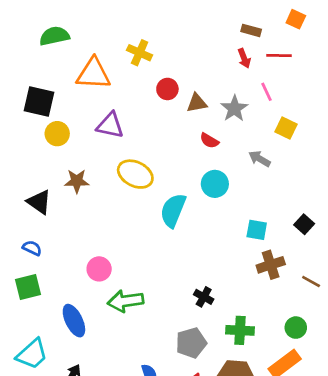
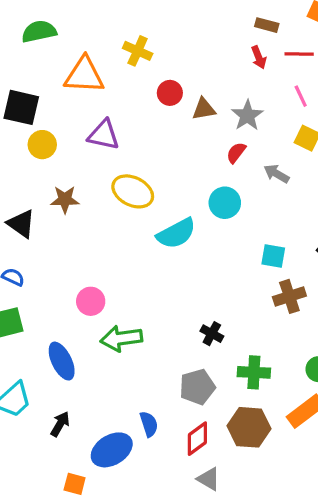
pink line: (266, 92) -> (301, 96), moved
red semicircle: (209, 141) -> (236, 153), moved, turned 96
cyan semicircle: (173, 210) -> (176, 233), turned -140

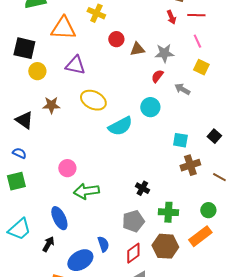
gray star: (247, 115) -> (164, 53), turned 30
blue ellipse: (62, 361) -> (59, 218), moved

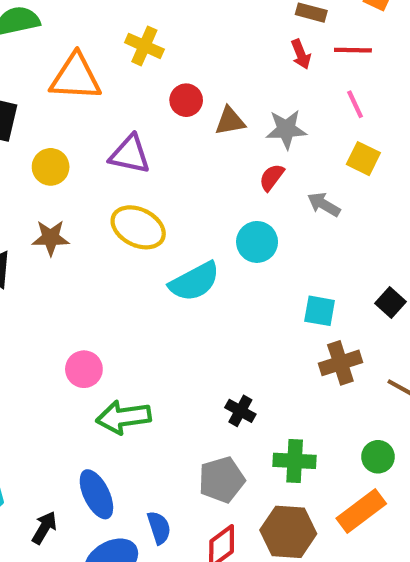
purple triangle: (75, 65) -> (130, 154), moved
yellow circle: (37, 71) -> (51, 167), moved
blue ellipse: (59, 218) -> (96, 494), moved

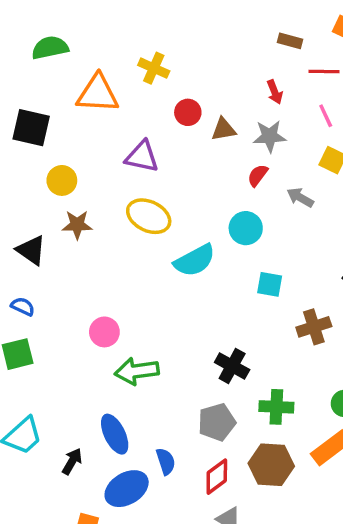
red arrow: (301, 54) -> (275, 92), moved
yellow circle: (51, 167) -> (62, 180), moved
cyan square: (320, 311) -> (270, 284), moved
black cross: (240, 411) -> (232, 366), size x1.4

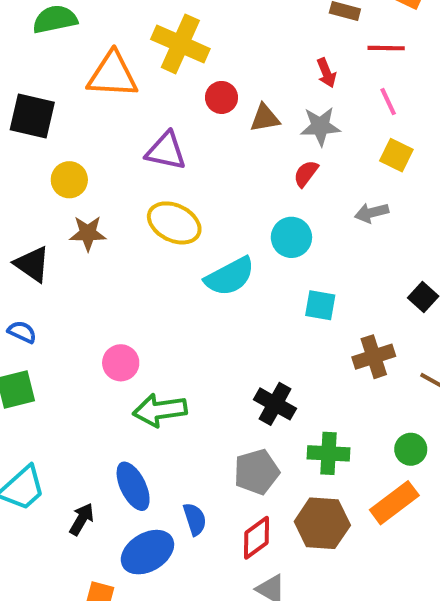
yellow cross: (154, 68) -> (180, 44), size x1.5
gray arrow: (300, 197) -> (372, 213), moved, turned -44

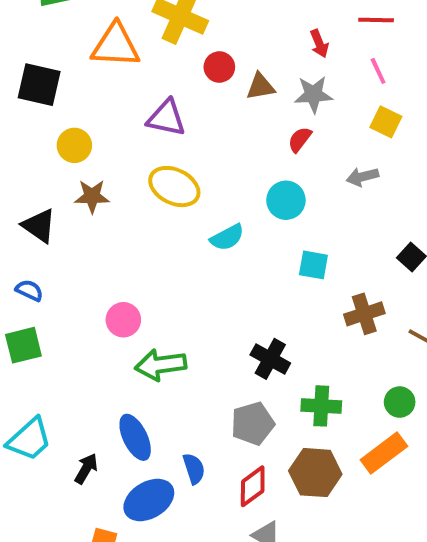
cyan semicircle: (230, 276) -> (227, 237), size x0.7

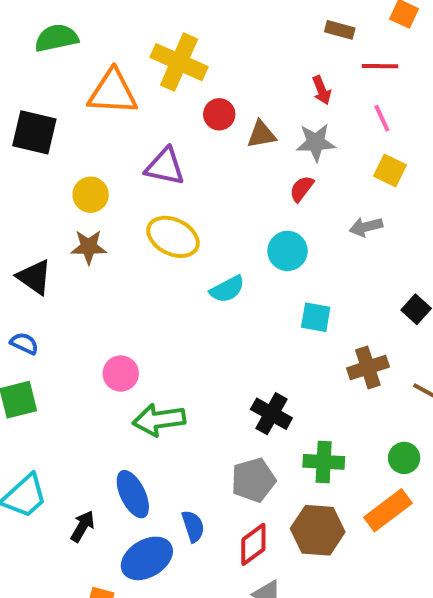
yellow circle: (74, 145) -> (91, 195), moved

